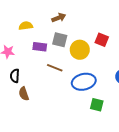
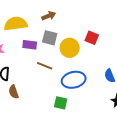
yellow semicircle: (26, 26) -> (16, 24), size x1.6
green square: (97, 105) -> (61, 103), moved

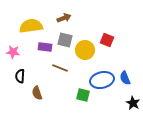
blue ellipse: (74, 80) -> (102, 80), moved
brown semicircle: (14, 92) -> (37, 93), moved
green square: (61, 103) -> (83, 95), moved

